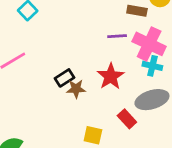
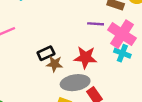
red star: (111, 76) -> (85, 57), turned 30
gray ellipse: (152, 100) -> (75, 83), moved

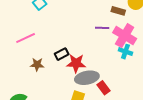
red star: (85, 57) -> (76, 63), moved
brown star: (54, 64) -> (37, 64), moved

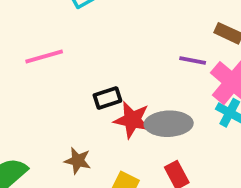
brown star: (37, 64) -> (78, 161), moved
gray ellipse: (87, 78) -> (169, 124), moved

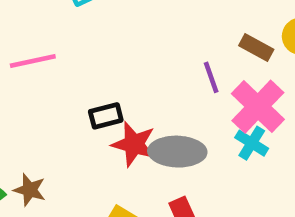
purple line: (193, 60) -> (211, 77), turned 56
brown star: (78, 161) -> (30, 190), moved

